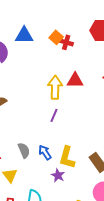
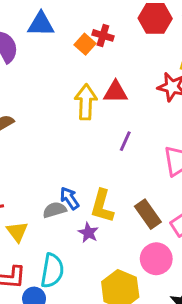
orange square: (56, 37) -> (85, 44), moved
purple line: (54, 115) -> (125, 141), moved
gray semicircle: (24, 150) -> (55, 210), moved, turned -84

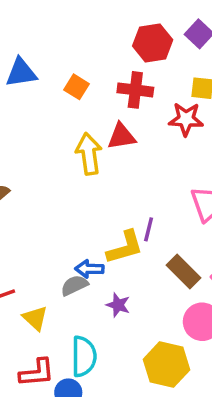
red cross: (103, 35) -> (135, 90), moved, size x1.4
purple line: (125, 141) -> (149, 229), moved
blue arrow: (70, 198) -> (89, 269), turned -45
yellow L-shape: (102, 206) -> (125, 247), moved, turned -112

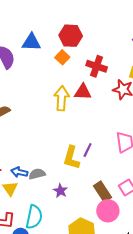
red hexagon: (153, 43) -> (71, 36), moved
yellow L-shape: (125, 247) -> (71, 158), turned 110
blue arrow: (89, 269) -> (19, 172), moved
brown rectangle: (184, 272) -> (102, 192), moved

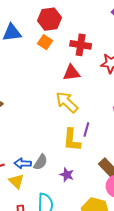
yellow arrow: (62, 98) -> (67, 102), moved, turned -40
gray semicircle: (37, 174) -> (41, 162), turned 147

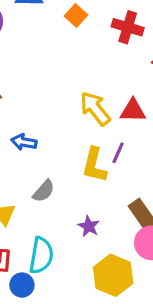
red triangle: (71, 73) -> (133, 111), moved
blue arrow: (23, 163) -> (24, 142), moved
purple star: (67, 175) -> (89, 226), moved

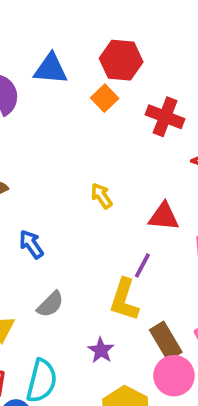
yellow arrow: (95, 108) -> (101, 196), moved, size x0.6
blue arrow: (24, 142) -> (31, 244), turned 40
yellow L-shape: (94, 165) -> (124, 300), moved

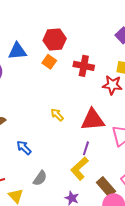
red triangle: (164, 216) -> (93, 120), size x1.4
yellow L-shape: (124, 300) -> (79, 169), turned 40

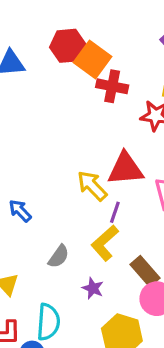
orange square: (49, 62) -> (93, 60), moved, size x1.6
yellow arrow: (57, 115) -> (92, 186), moved, size x1.5
gray semicircle: (40, 178) -> (59, 256), moved

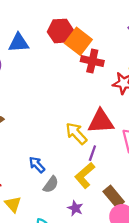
blue arrow: (20, 211) -> (37, 165), moved

